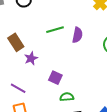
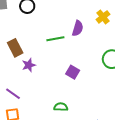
purple semicircle: (77, 35) -> (78, 28), moved
purple square: (55, 78) -> (73, 72), moved

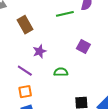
purple star: (29, 65) -> (39, 51), moved
green semicircle: (61, 107) -> (61, 72), moved

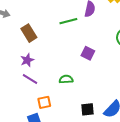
purple star: (39, 51) -> (27, 60), moved
orange square: (25, 92) -> (44, 102), moved

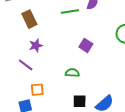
purple star: (27, 60) -> (36, 45), moved
green semicircle: (66, 79) -> (72, 73), moved

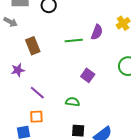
purple star: (36, 45) -> (18, 70), moved
purple line: (26, 65) -> (37, 93), moved

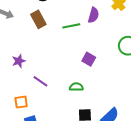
brown rectangle: (33, 46) -> (38, 19), moved
orange square: (36, 117) -> (21, 102), moved

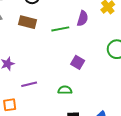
brown rectangle: (38, 19) -> (27, 22), turned -48
purple line: (40, 81) -> (29, 84), turned -49

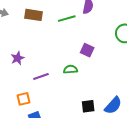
green semicircle: (65, 90) -> (70, 69), moved

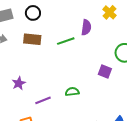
purple square: (87, 50) -> (105, 71), moved

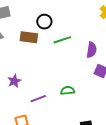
black circle: (33, 13) -> (44, 22), moved
purple semicircle: (86, 27) -> (92, 50), moved

